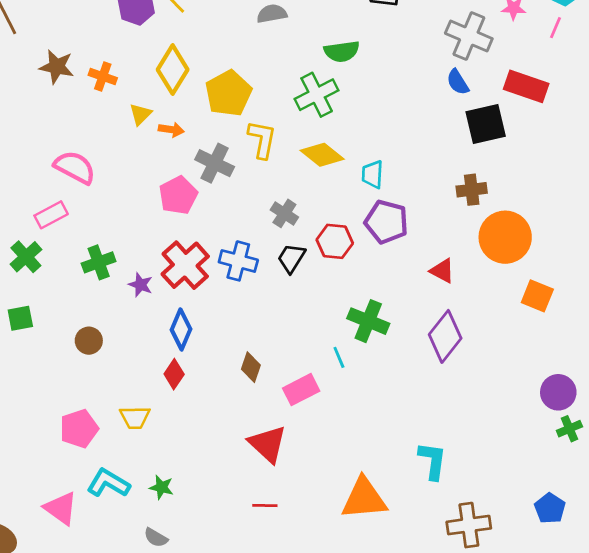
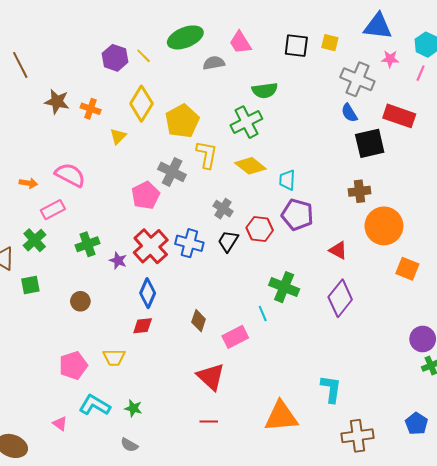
orange arrow: (171, 130) -> (28, 183), moved
red diamond: (174, 374) -> (143, 326), turned 50
pink triangle: (61, 508) -> (60, 424), size x0.6

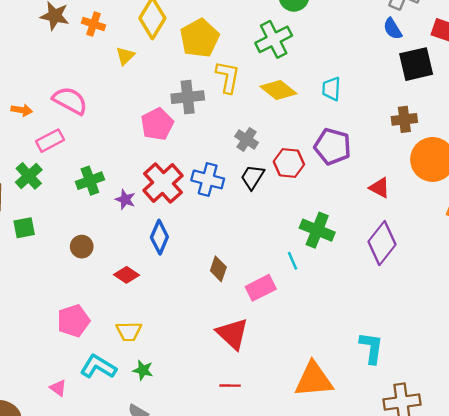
gray cross: (172, 172) -> (188, 97), turned -32
cyan trapezoid: (287, 180) -> (331, 89), moved
red diamond: (143, 326) -> (126, 275), moved, turned 40
yellow trapezoid: (114, 357) -> (129, 331), moved

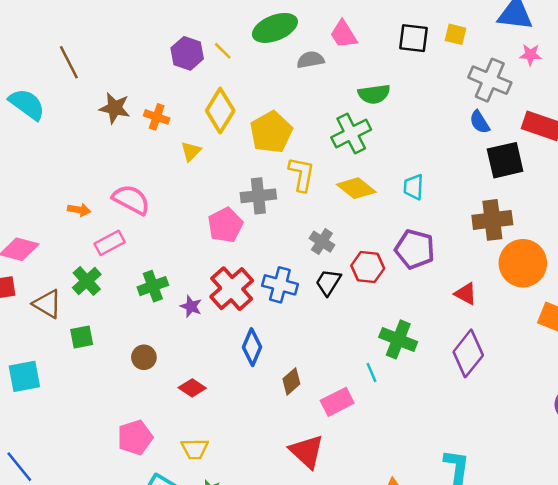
brown cross: (404, 119) -> (492, 220), size x1.4
blue diamond: (159, 237) -> (252, 347), moved
brown diamond: (218, 269) -> (291, 381), turned 30

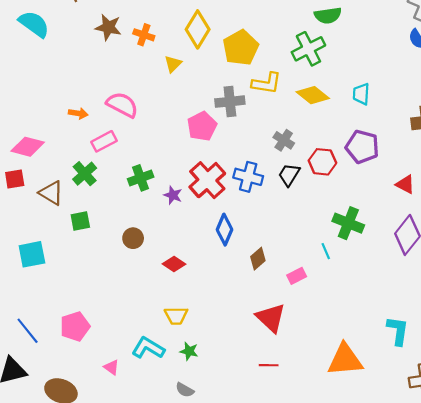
yellow L-shape: (302, 174) -> (266, 83), turned 88
pink rectangle: (337, 402) -> (297, 276), size x0.7
pink pentagon: (135, 437) -> (75, 326), moved

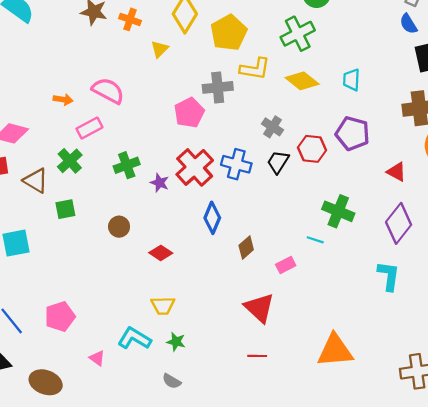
cyan line: (326, 251) -> (315, 240), turned -49
cyan L-shape: (398, 331) -> (389, 276), moved

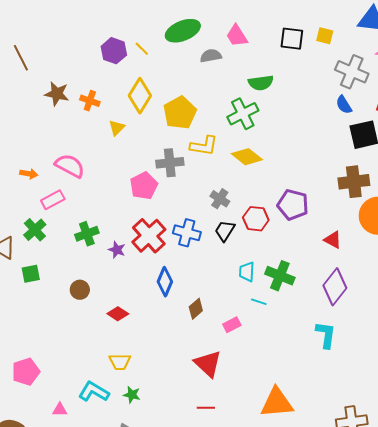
cyan trapezoid: (351, 80) -> (247, 272), moved
pink triangle: (97, 358) -> (60, 410), turned -35

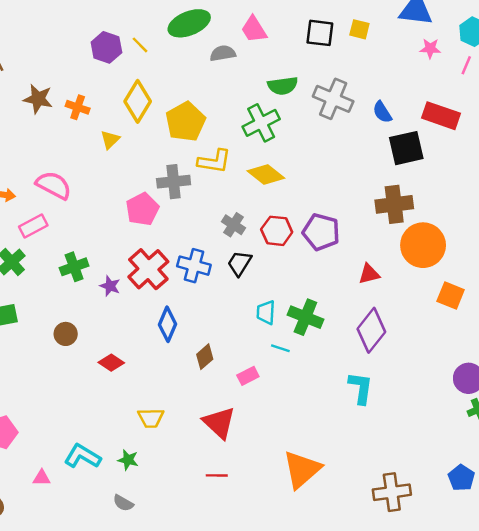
gray cross: (352, 72) -> (333, 99), moved
red hexagon: (256, 219) -> (277, 231), moved
red triangle: (333, 240) -> (369, 274), turned -42
yellow trapezoid: (120, 362) -> (151, 418), moved
orange triangle: (277, 403) -> (302, 469), turned -36

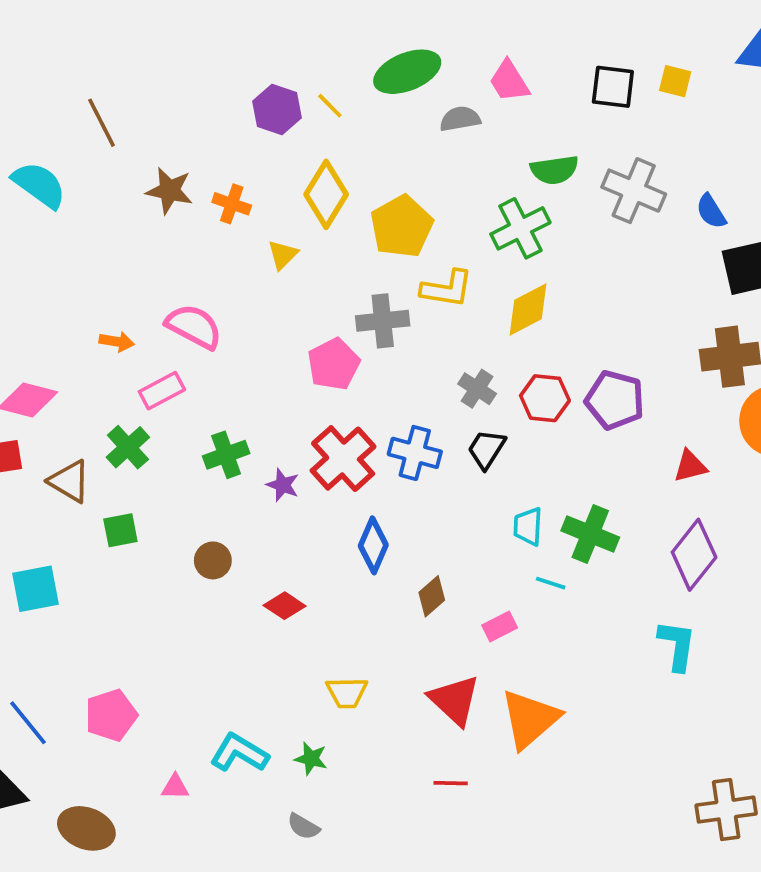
yellow diamond: (266, 174) -> (528, 309), turned -66
orange triangle: (302, 469) -> (530, 719), moved

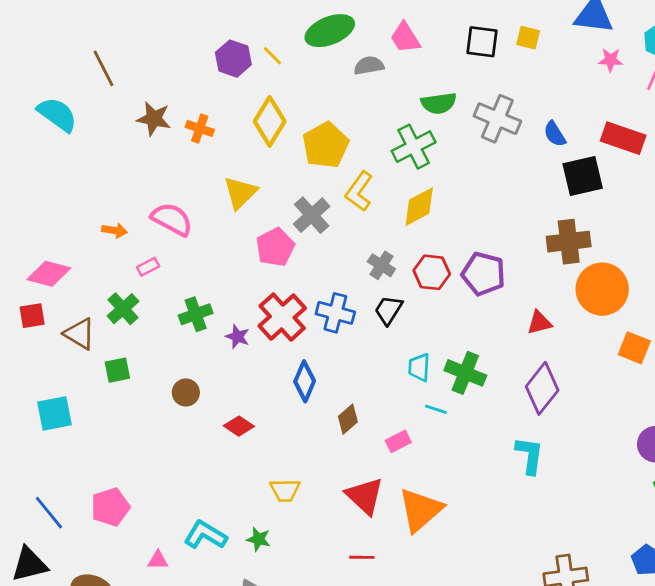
yellow triangle: (283, 255) -> (240, 193), moved, size x1.5
yellow L-shape: (447, 289) -> (359, 191), turned 117
gray cross: (383, 321) -> (312, 215), turned -36
pink rectangle: (162, 391) -> (148, 267), size x0.7

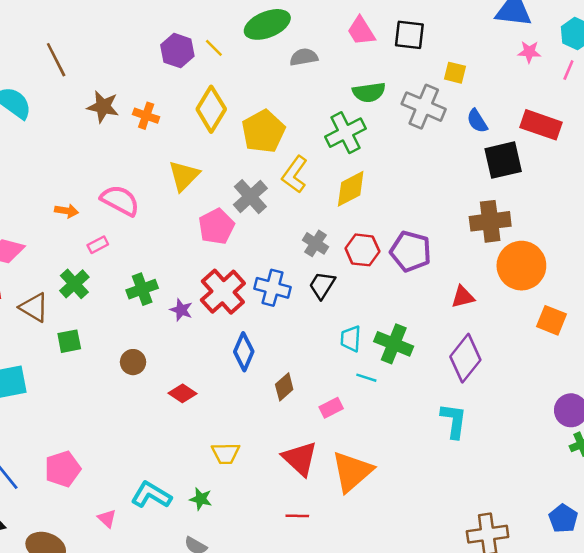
pink trapezoid: (405, 38) -> (361, 31), moved
yellow square: (528, 38) -> (455, 73), moved
pink triangle: (158, 560) -> (107, 518), turned 42

